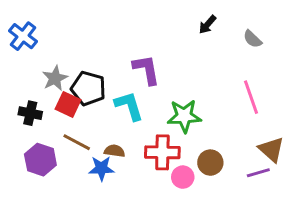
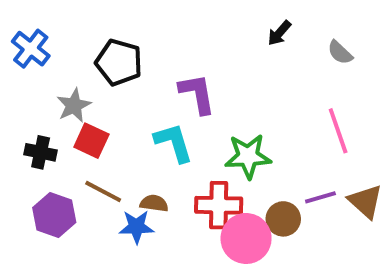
black pentagon: (88, 88) -> (119, 62), moved
purple line: (258, 173) -> (320, 197), moved
pink circle: (183, 177) -> (246, 238), size x1.6

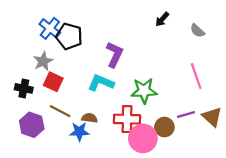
blue cross: (31, 49) -> (50, 28), moved
purple L-shape: (197, 94) -> (115, 54), turned 35
cyan L-shape: (174, 143) -> (101, 83), turned -50

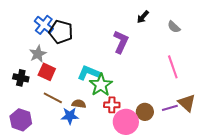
purple L-shape: (115, 54) -> (121, 42), moved
green star: (144, 91) -> (101, 85), moved, turned -30
purple line: (186, 115) -> (170, 108), moved
red cross: (127, 119) -> (112, 105), size x0.7
purple hexagon: (32, 125) -> (21, 120), moved

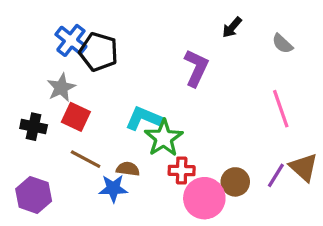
purple line: (170, 108) -> (276, 175), turned -42

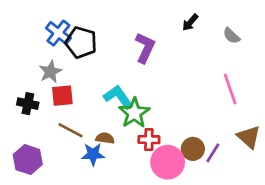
purple L-shape: (196, 68) -> (145, 48), moved
red square: (76, 117) -> (62, 96), turned -30
cyan L-shape: (144, 118) -> (118, 97), turned 32
purple line: (276, 175) -> (213, 153), moved

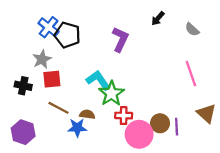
purple line: (213, 153) -> (177, 127), turned -35

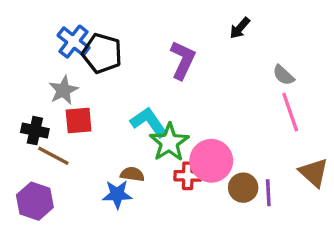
gray semicircle: (192, 29) -> (283, 75), moved
brown line: (58, 108) -> (53, 156), moved
pink circle: (139, 134) -> (211, 161), moved

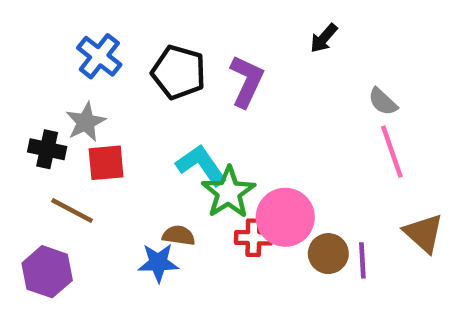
black pentagon: (102, 53) -> (179, 72), moved
black cross: (35, 131) -> (47, 149), moved

